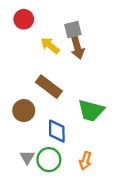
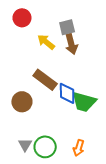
blue diamond: (57, 131) -> (67, 93), moved

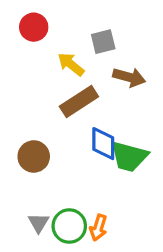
brown arrow: (71, 44) -> (129, 77), moved, turned -60
brown rectangle: (45, 80) -> (79, 101), moved, turned -70
orange arrow: (79, 148) -> (98, 228), moved

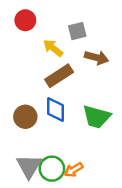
blue diamond: (103, 144) -> (55, 110), moved
gray triangle: (39, 223) -> (29, 166), size x1.6
orange arrow: (98, 228) -> (74, 170), turned 42

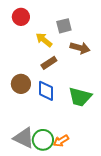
brown rectangle: (59, 76) -> (49, 63), size x0.7
brown circle: (25, 117) -> (21, 84), moved
gray triangle: (29, 166) -> (24, 138), turned -35

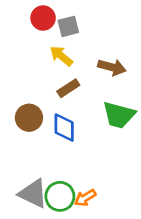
red circle: (21, 17) -> (43, 18), moved
gray square: (64, 26) -> (68, 26), moved
green trapezoid: (80, 97) -> (119, 115), moved

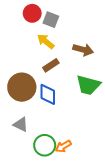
gray square: (68, 26) -> (51, 20), turned 35
brown circle: (29, 118) -> (22, 87), size x1.4
gray triangle: (33, 194) -> (21, 124), moved, size x0.7

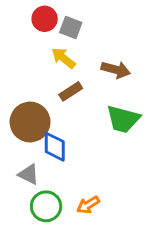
blue diamond: (48, 94) -> (55, 147), moved
green circle: (45, 145) -> (46, 206), moved

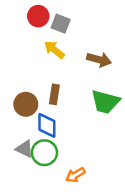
brown rectangle: (71, 91) -> (54, 94), moved, turned -48
brown circle: (30, 122) -> (26, 104), size x0.7
green circle: (46, 206) -> (44, 153), moved

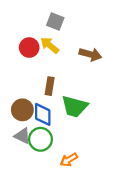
red circle: (38, 16) -> (29, 48), moved
green trapezoid: (105, 102) -> (74, 106), moved
brown circle: (26, 104) -> (22, 110), moved

